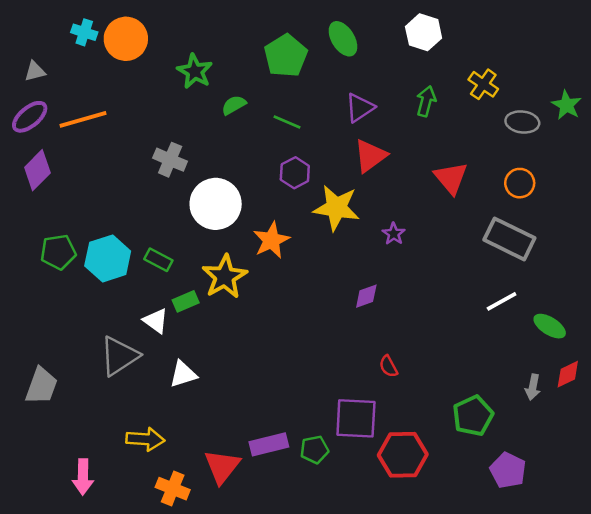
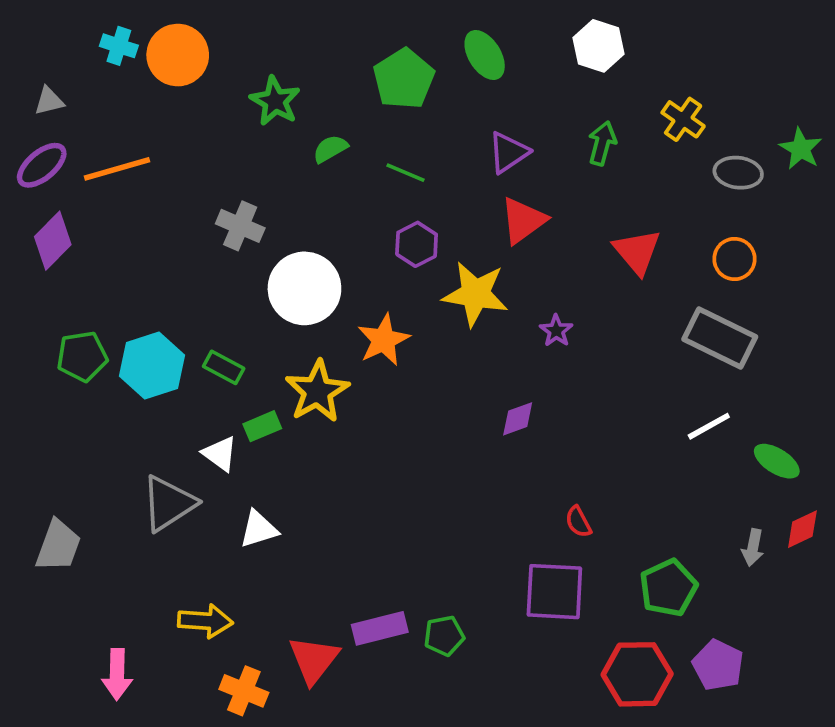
red semicircle: (388, 366) -> (578, 522), moved
purple square: (356, 418) -> (554, 592), moved
red hexagon: (403, 455) -> (637, 674), moved

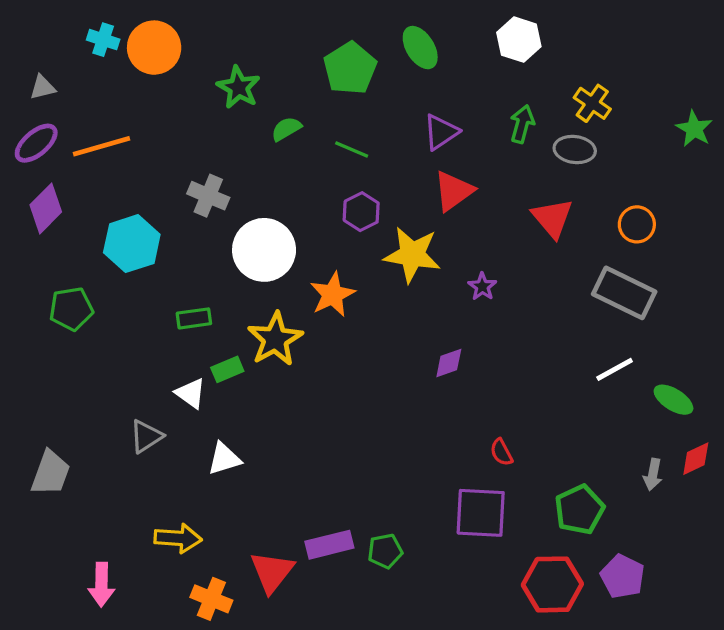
gray ellipse: (738, 173) -> (575, 150), moved
cyan hexagon: (152, 366) -> (132, 244), moved
green rectangle: (224, 367) -> (194, 318), turned -36
gray triangle: (169, 503) -> (146, 436), size x0.7

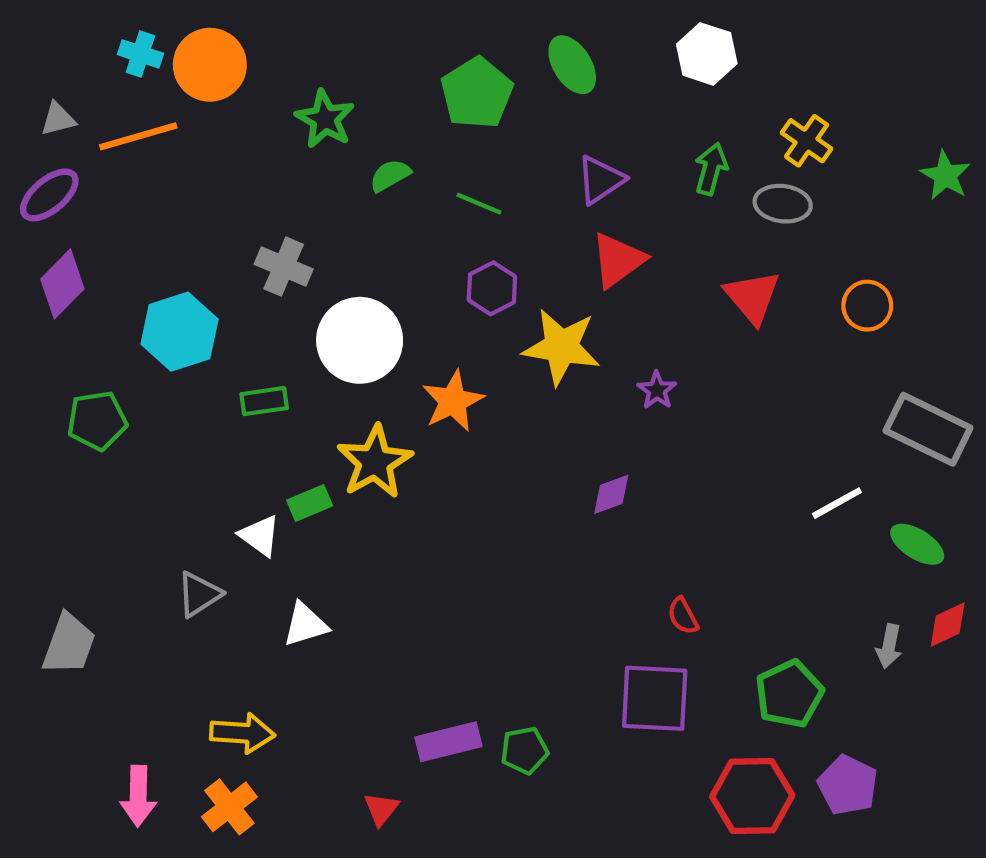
orange line: (101, 146) -> (138, 136), moved
gray rectangle: (624, 293) -> (928, 429), moved
green rectangle: (194, 318) -> (264, 401), moved
red triangle: (272, 572) -> (381, 809), moved, size x0.6
orange cross: (211, 599) -> (229, 807), moved, turned 30

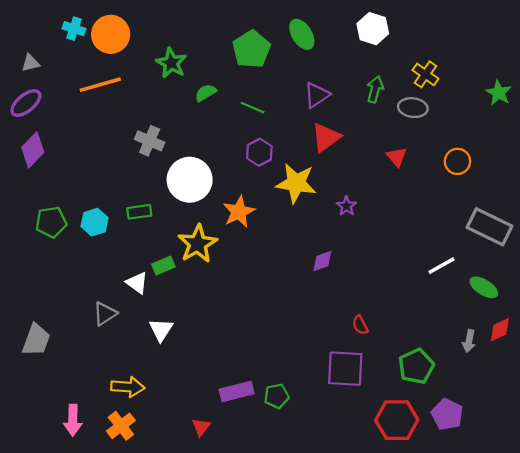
orange line: (138, 136) -> (100, 85), moved
red triangle: (752, 297) -> (397, 157), size x0.7
cyan hexagon: (179, 332) -> (95, 222), moved, size x0.7
white triangle: (305, 625) -> (161, 330), turned -40

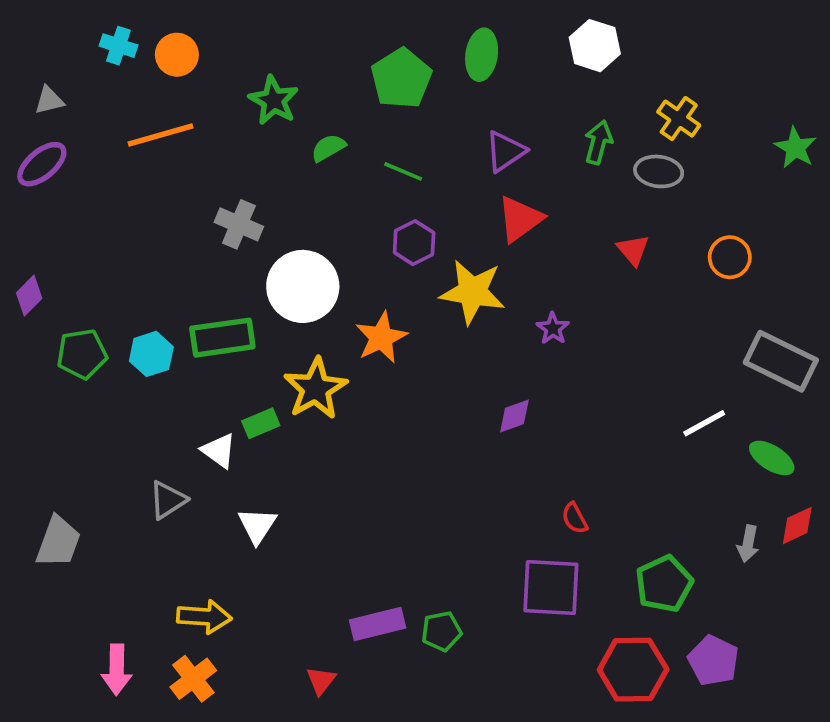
orange circle: (111, 34) -> (177, 55), size x0.7
green ellipse: (302, 34) -> (482, 55), turned 40
purple diamond: (33, 150) -> (29, 296), moved, size x0.7
green rectangle: (139, 212) -> (222, 338), size x1.6

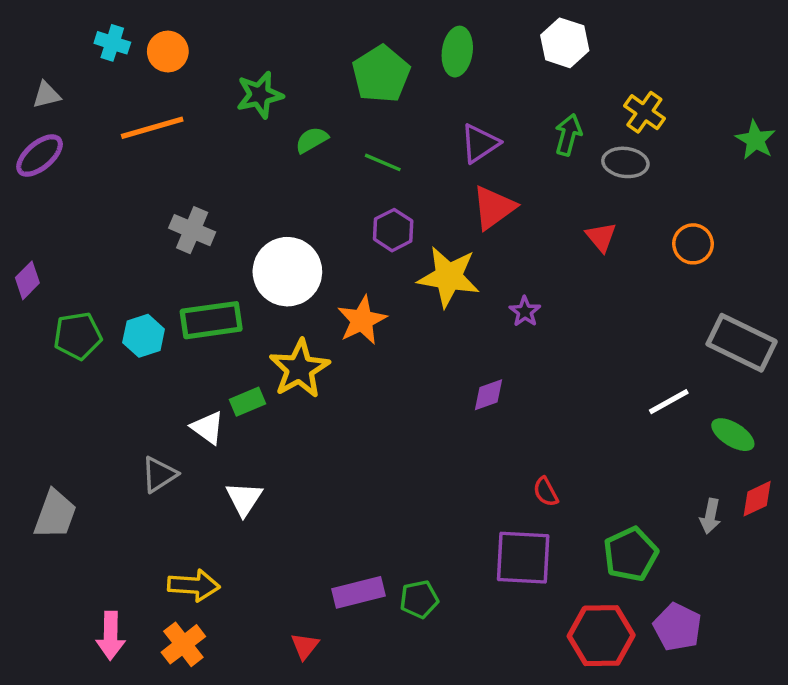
green star: (274, 100) -> (260, 95), turned 30
gray cross: (239, 224) -> (192, 230), moved

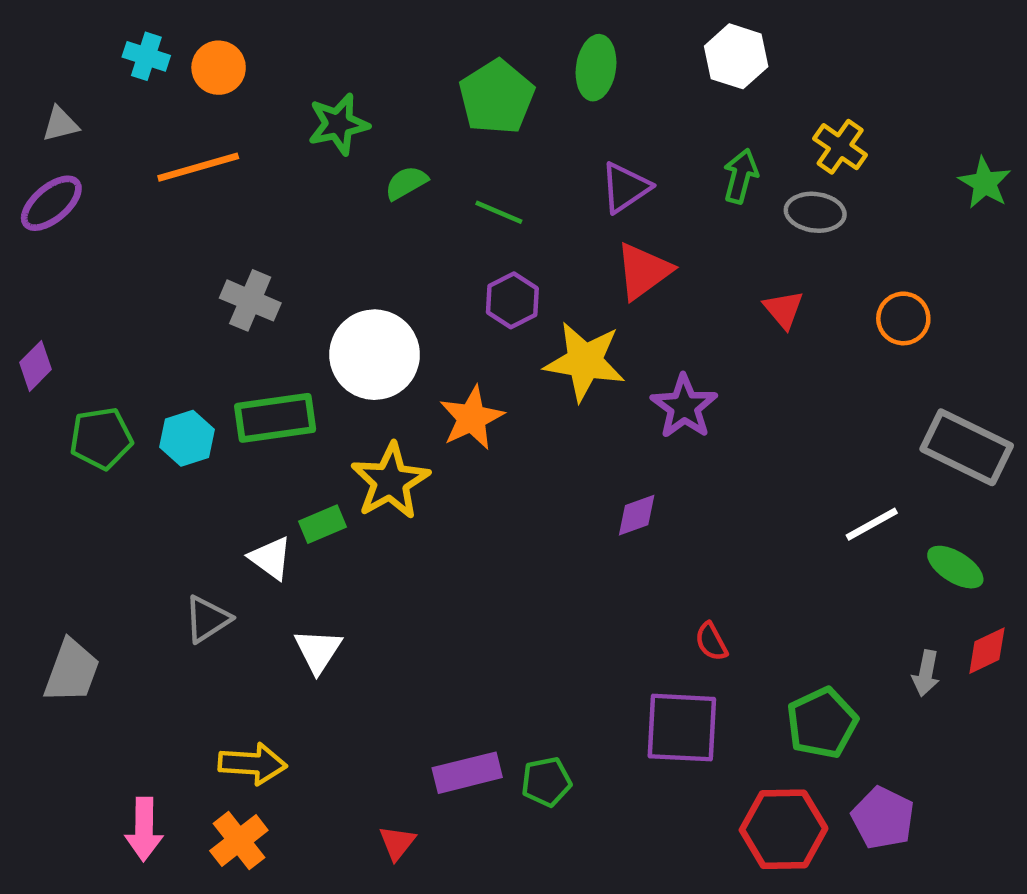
purple star: (525, 312) -> (684, 407), size x1.6

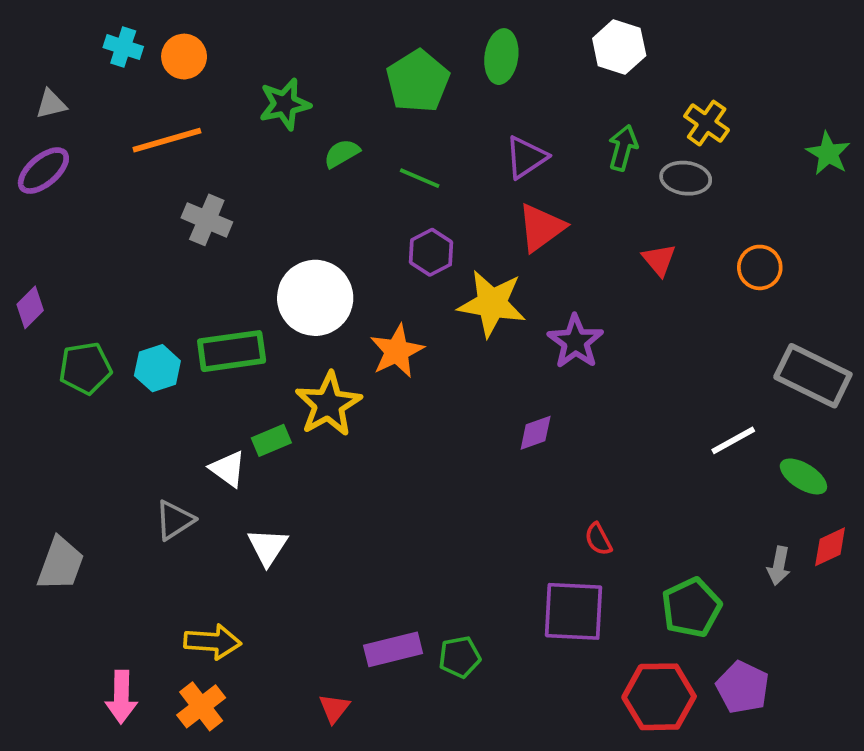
gray cross: (250, 300) -> (207, 220), moved

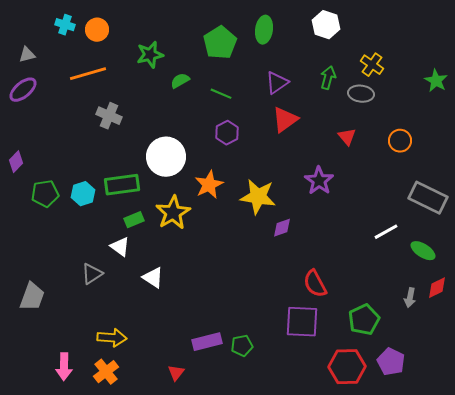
yellow star: (492, 304) -> (258, 197), moved
purple star: (575, 342) -> (319, 181), moved
green rectangle: (271, 440) -> (134, 220), moved
red semicircle: (598, 539) -> (315, 284), size x1.6
white triangle: (268, 547) -> (153, 278), moved, turned -30

